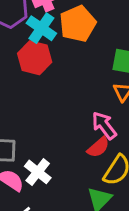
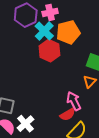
red hexagon: (35, 58) -> (49, 51), moved

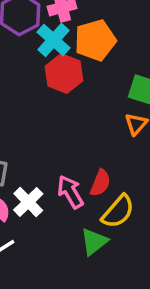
pink arrow: (74, 101) -> (70, 192), moved
red semicircle: (68, 115) -> (100, 183), turned -35

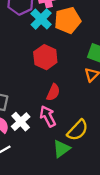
red hexagon: (64, 73) -> (45, 57), moved
red semicircle: (100, 183) -> (53, 92), moved

